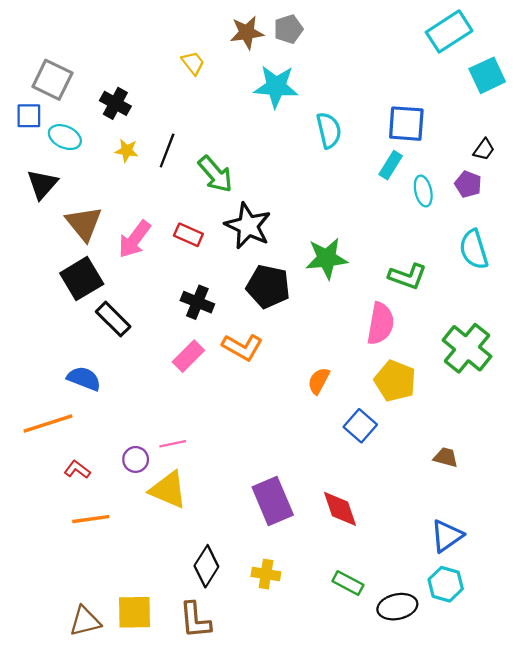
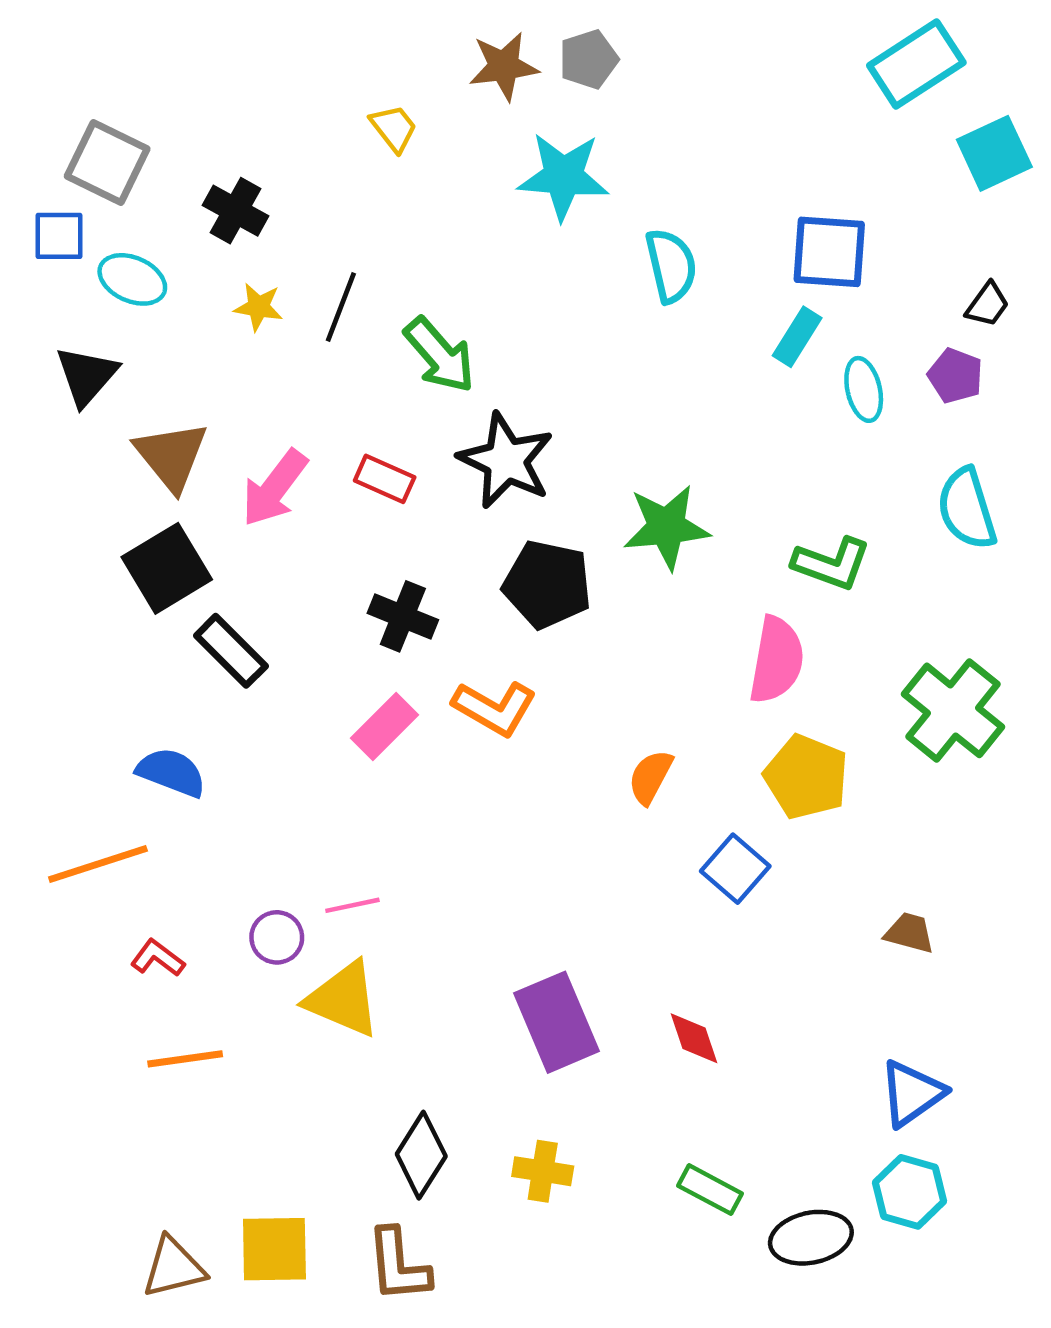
red diamond: (340, 509) -> (694, 1038), size x0.7

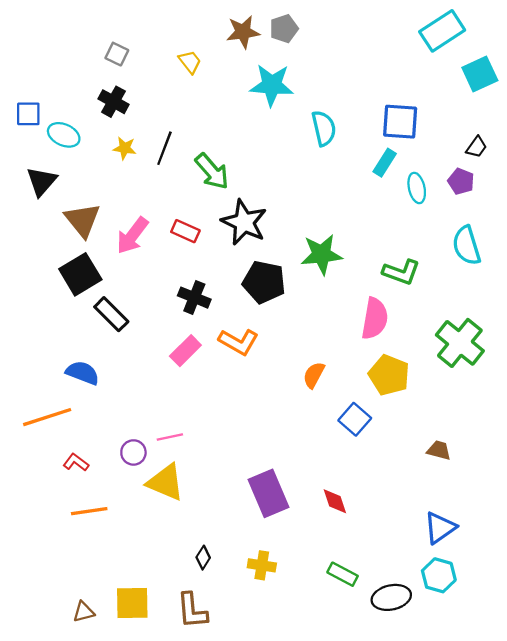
gray square: (107, 163) -> (117, 54), moved, size x0.6
black diamond: (421, 1155) -> (203, 558), size x0.6
brown triangle: (174, 1268) -> (84, 612), size x0.7

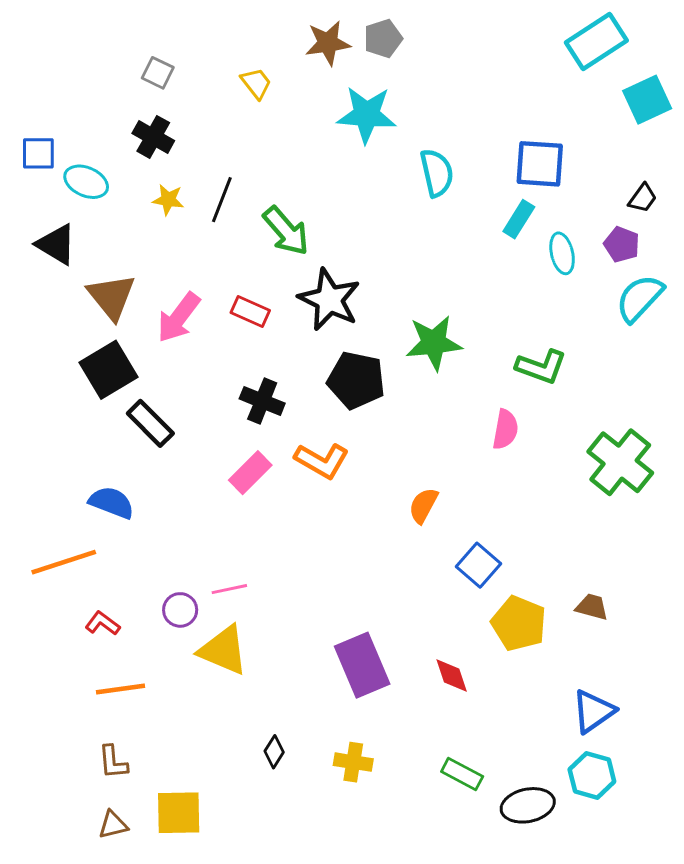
black triangle: (42, 181) -> (56, 244), turned -40
cyan semicircle: (467, 246) -> (640, 298), moved, turned 60
pink semicircle: (375, 319) -> (505, 429), size x0.7
yellow pentagon: (389, 375) -> (519, 623), moved
brown L-shape: (192, 611) -> (113, 762), moved, size x0.7

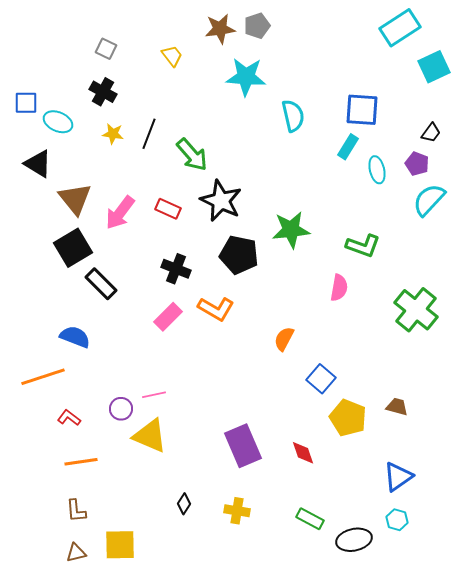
cyan hexagon: (592, 776) -> (397, 520), size x0.7

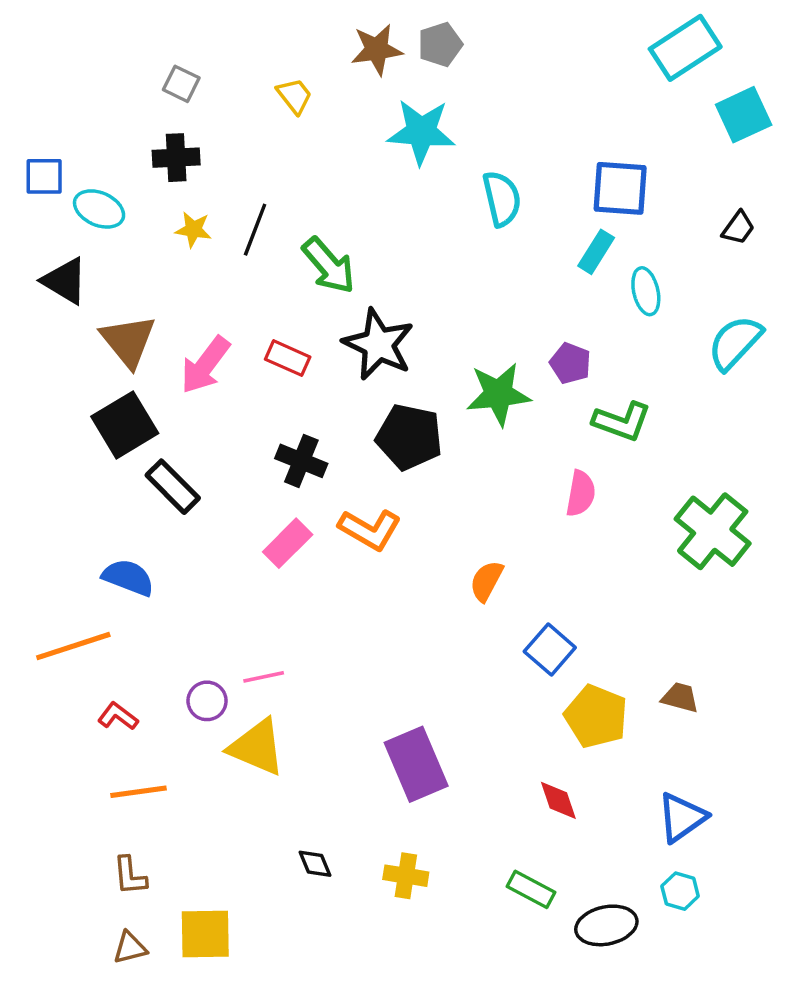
black cross: (103, 92) -> (176, 158), turned -32
purple pentagon: (417, 164) -> (570, 363), moved
red diamond: (303, 453) -> (558, 800), moved
black diamond: (184, 504) -> (315, 864), turned -55

